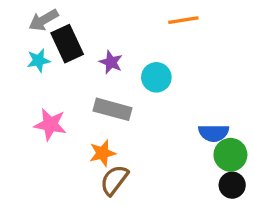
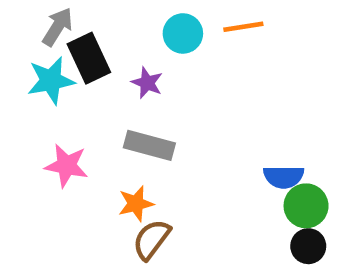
gray arrow: (44, 20) -> (58, 27), turned 152
cyan star: (38, 60) -> (51, 80), size x1.5
cyan circle: (156, 77) -> (183, 33), moved

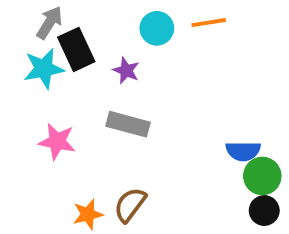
orange star: (136, 204) -> (88, 214), moved

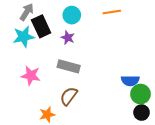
cyan circle: (157, 28) -> (72, 15), moved
brown semicircle: (130, 205) -> (69, 96), moved

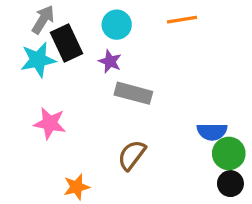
gray rectangle: (69, 66) -> (133, 93), moved
brown semicircle: (69, 96) -> (132, 155), moved

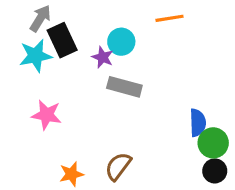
cyan circle: (117, 25) -> (121, 42), moved
blue semicircle: (212, 132) -> (198, 123), turned -92
brown semicircle: (132, 155) -> (118, 166), moved

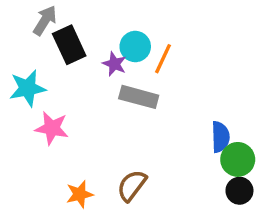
orange line: (170, 18) -> (163, 59), moved, turned -56
cyan star: (36, 56) -> (28, 88), moved

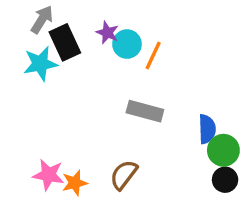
purple star: (114, 64) -> (107, 33), moved
cyan star: (28, 88) -> (40, 64), moved
gray rectangle: (139, 97) -> (145, 111), moved
pink star: (52, 128) -> (49, 175), moved

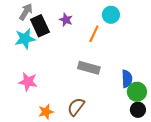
cyan circle: (127, 44) -> (111, 15), moved
pink star: (49, 175) -> (28, 82), moved

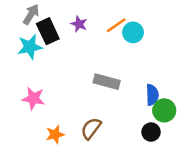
cyan circle: (111, 15) -> (133, 32), moved
orange line: (94, 34) -> (116, 25), moved, turned 30
black circle: (138, 110) -> (151, 132), moved

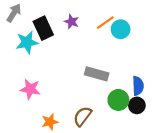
gray arrow: (31, 14) -> (14, 13), moved
green circle: (164, 110) -> (118, 100), moved
black circle: (151, 132) -> (137, 105), moved

